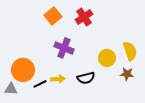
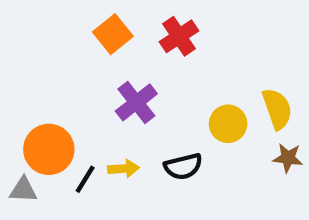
purple cross: (64, 48) -> (136, 102), turned 30
brown star: (127, 74) -> (288, 158), moved
black line: (40, 84) -> (85, 179), turned -32

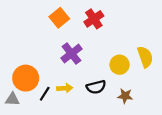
brown star: (288, 158) -> (125, 96), moved

